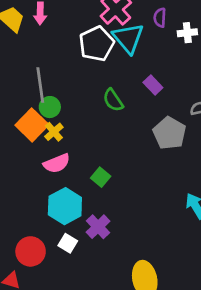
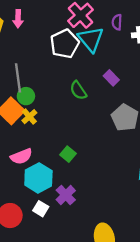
pink semicircle: (57, 163) -> (21, 156), moved

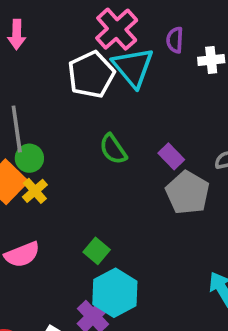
purple rectangle: (111, 78) -> (171, 156), moved
cyan hexagon: (38, 178) -> (115, 293), moved

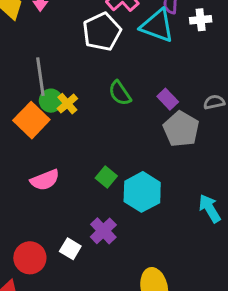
cyan triangle: (133, 67) -> (157, 26), moved, turned -30
yellow cross: (35, 191) -> (67, 104), moved
cyan hexagon: (115, 293) -> (142, 192), moved

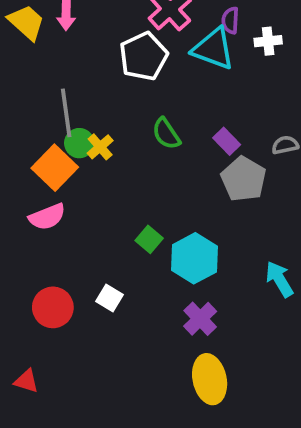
pink semicircle: (45, 180) -> (47, 217), moved
purple cross: (103, 231) -> (200, 319), moved
white square: (70, 249) -> (110, 298), moved
red circle: (30, 258) -> (53, 307), moved

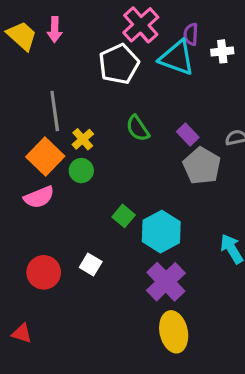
green circle: (79, 143) -> (81, 171), moved
purple cross: (200, 319) -> (166, 282), size x1.4

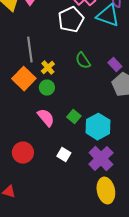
pink semicircle: (39, 197) -> (46, 118), moved, turned -108
white square: (91, 265) -> (64, 155), moved

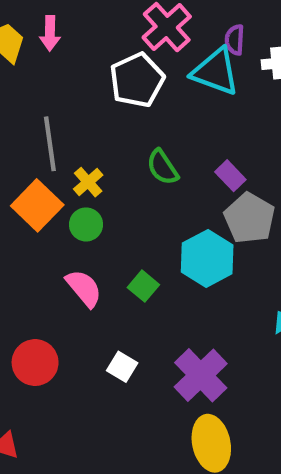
cyan hexagon: (98, 127) -> (207, 258), moved

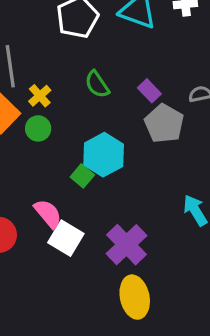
cyan hexagon: (207, 258) -> (104, 155), moved
pink semicircle: (84, 288) -> (48, 214), moved
white square: (122, 367) -> (66, 238), size x1.5

